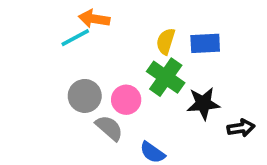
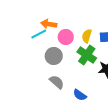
gray circle: (85, 96) -> (54, 56), moved
pink circle: (126, 100) -> (66, 37), moved

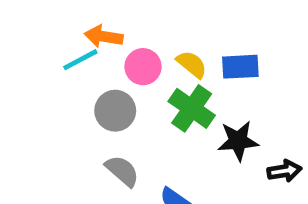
yellow semicircle: (87, 36) -> (192, 64), turned 112

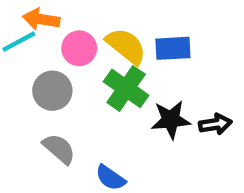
yellow semicircle: (192, 64) -> (126, 46), size x1.4
black arrow: (284, 171) -> (215, 124), moved

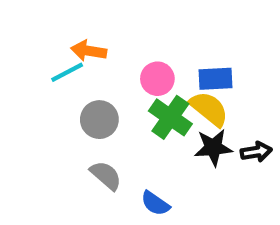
yellow semicircle: (126, 46) -> (209, 109), moved
pink circle: (79, 48) -> (157, 79), moved

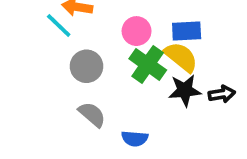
cyan line: (67, 72) -> (59, 25), turned 72
blue semicircle: (155, 203) -> (135, 139), turned -30

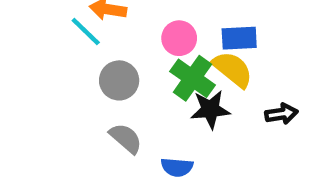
black star: (185, 90) -> (210, 109), moved

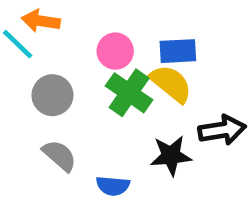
black star: (210, 109) -> (171, 156), moved
black arrow: (282, 114) -> (222, 130), size x1.4

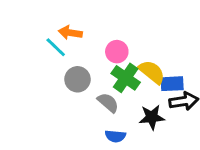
blue rectangle: (178, 51) -> (172, 84), moved
gray semicircle: (59, 156) -> (108, 103), moved

